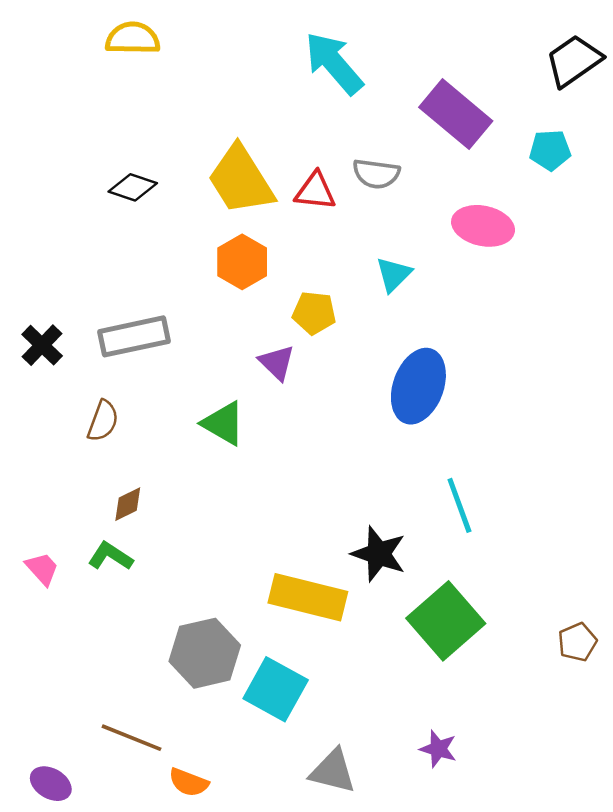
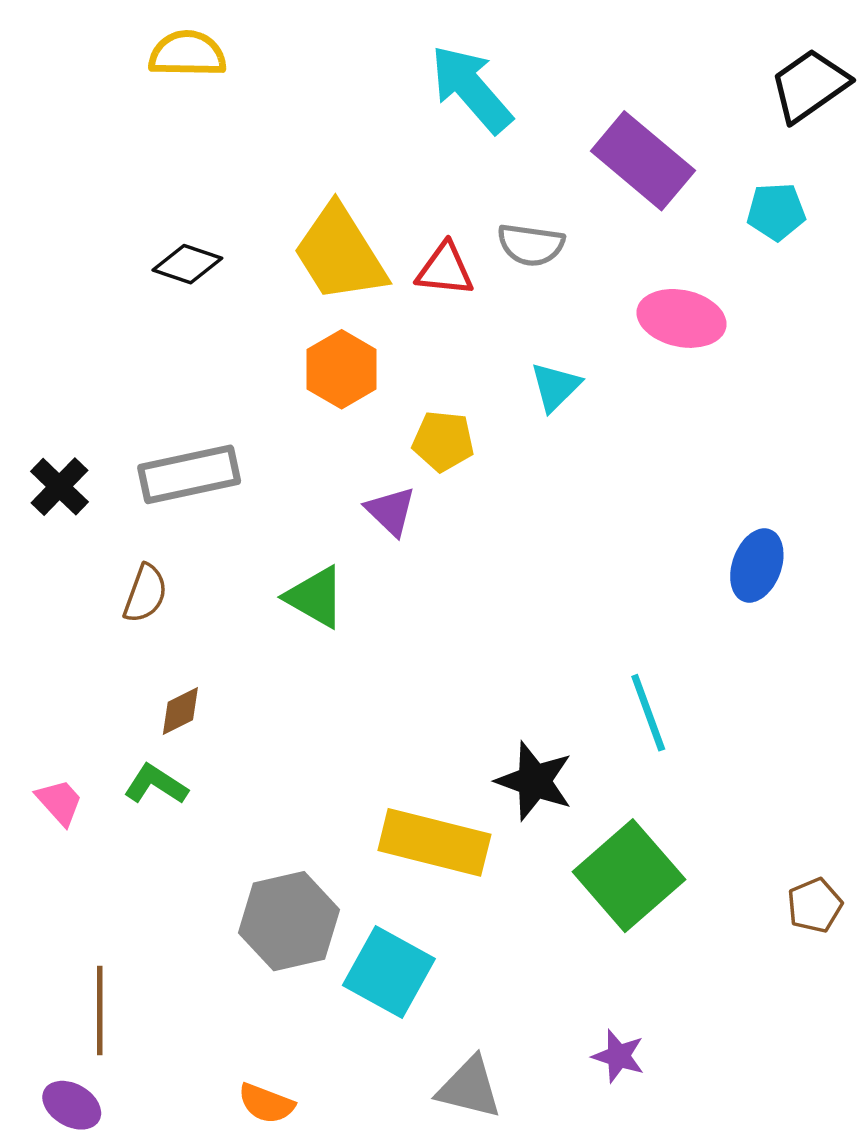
blue ellipse: (418, 386) -> (757, 565), moved, size x0.7
brown line: (132, 738) -> (100, 1011), moved, turned 68

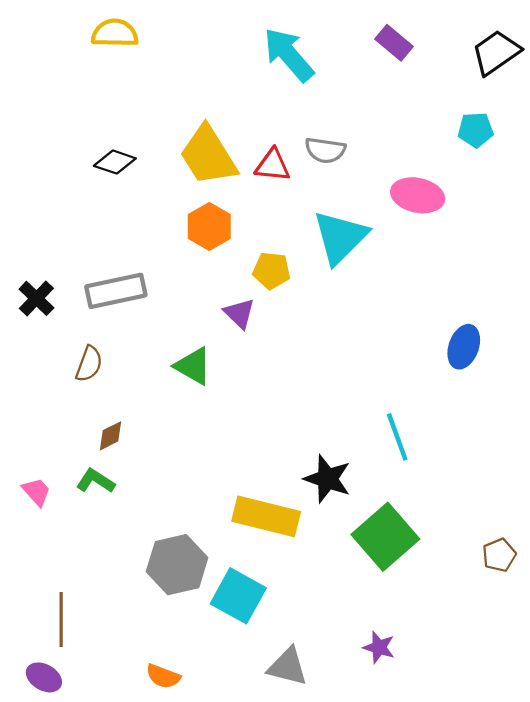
purple rectangle: (643, 161) -> (394, 43), moved, size x0.6
cyan triangle: (555, 387) -> (340, 237), size x1.8

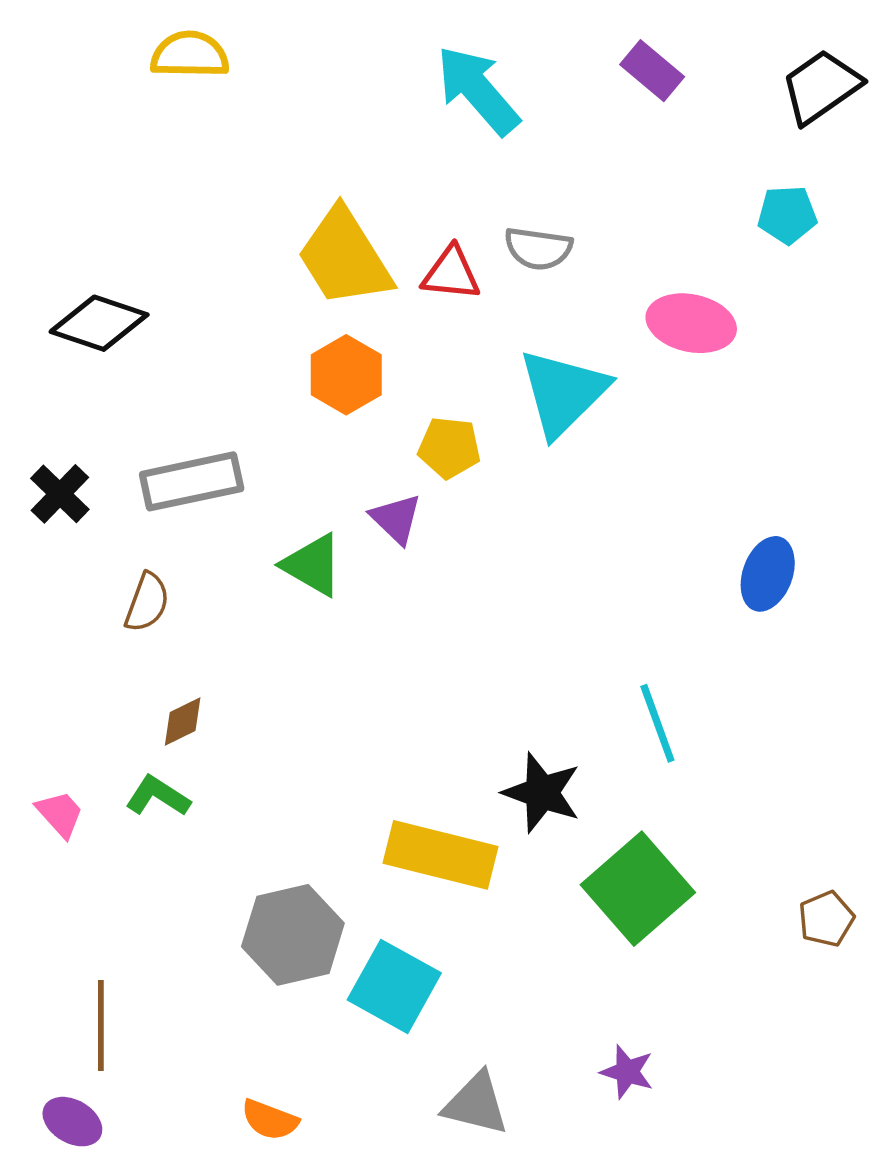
black diamond: (115, 162) -> (99, 323), moved, size x1.4
green triangle: (193, 366) -> (312, 565), moved

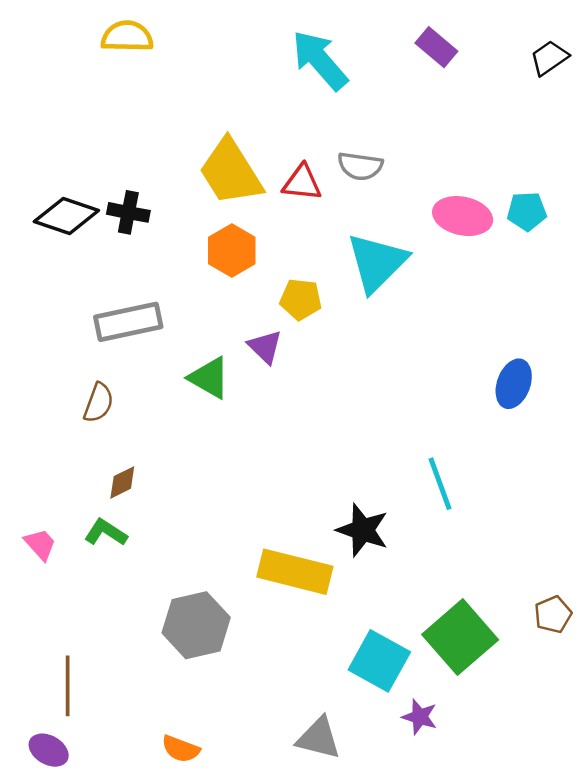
black trapezoid: (821, 87) -> (549, 58), size x0.7
cyan pentagon: (787, 215) -> (527, 211), moved
black cross: (60, 494) -> (128, 212), moved, turned -33
green square: (638, 889) -> (460, 637), moved
cyan square: (394, 986) -> (379, 661), moved

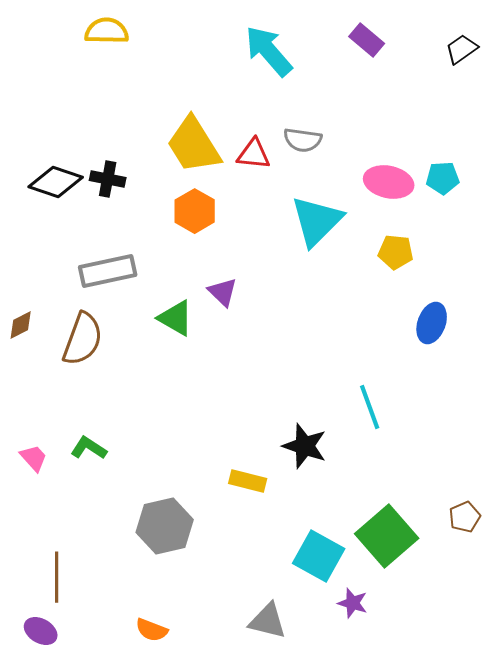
yellow pentagon: (301, 299) -> (396, 252), moved
brown semicircle: (99, 403) -> (83, 339), size x1.6
brown diamond: (122, 482) -> (21, 325), moved
yellow rectangle: (295, 572) -> (248, 481), size x0.6

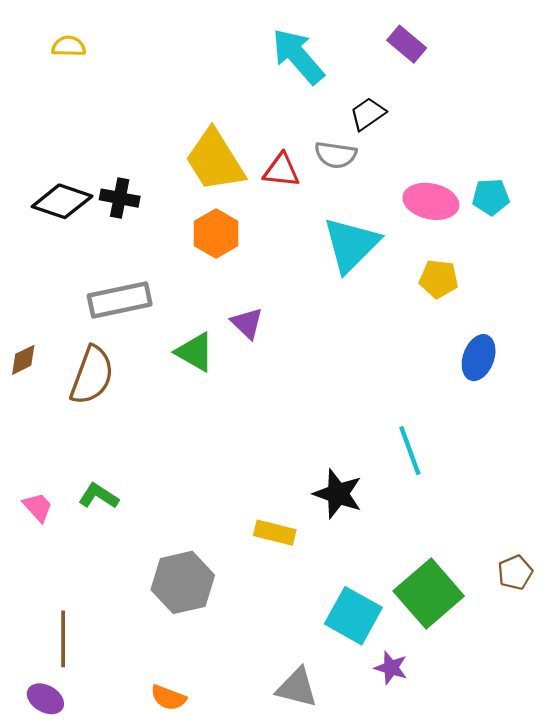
yellow semicircle: (107, 31) -> (69, 46), moved, size x0.7
black trapezoid: (462, 49) -> (368, 114), moved

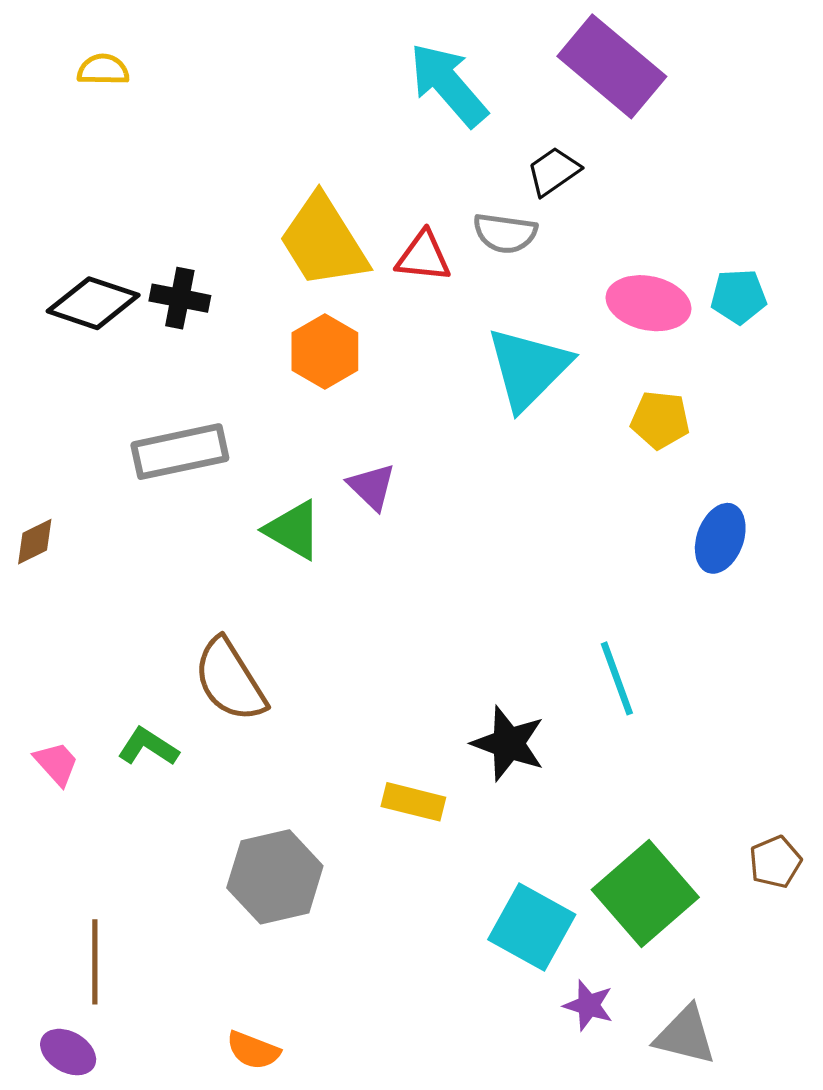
purple rectangle: (407, 44) -> (612, 66), size x1.8
brown semicircle: (92, 375) -> (230, 680), moved, turned 128
gray triangle: (297, 688) -> (685, 1035), moved

